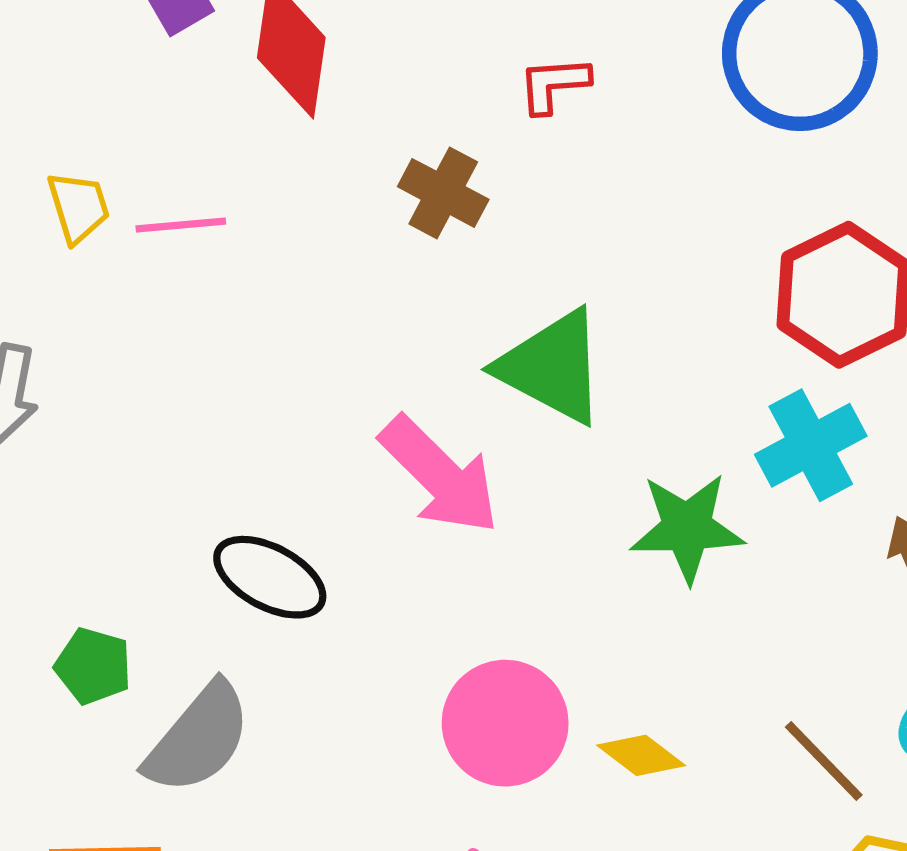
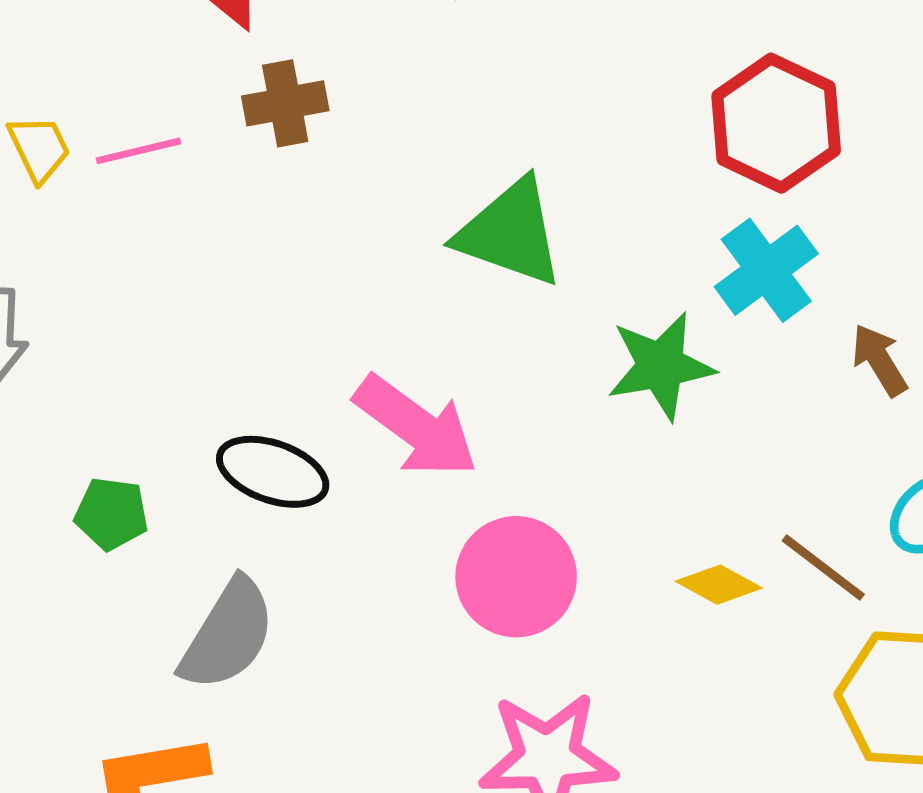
brown cross: (443, 193) -> (285, 103), moved, turned -30
pink arrow: (440, 475) -> (416, 426), moved
green pentagon: (93, 666) -> (111, 514), moved
yellow diamond: (641, 755) -> (719, 585), moved

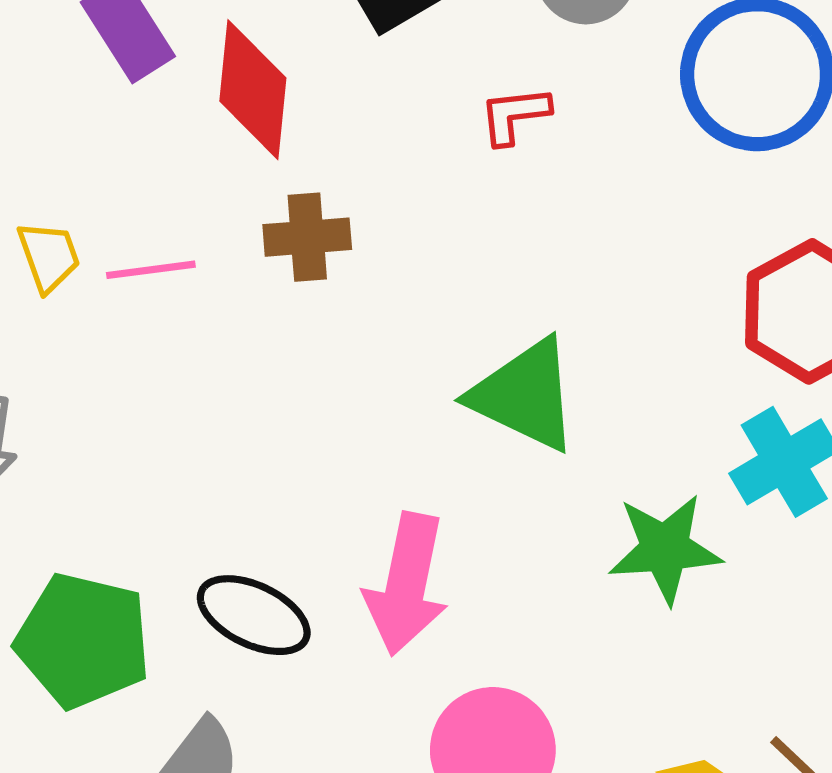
pink arrow: (416, 426) -> (406, 584), turned 59
green pentagon: (111, 514) -> (83, 641), size x1.8

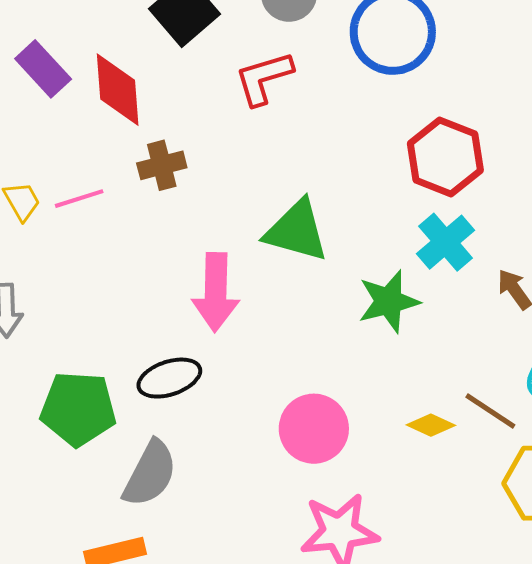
red L-shape: (515, 115) -> (264, 78), size x1.5
pink arrow: (406, 584) -> (216, 292), moved
black ellipse: (254, 615) -> (169, 378), turned -34

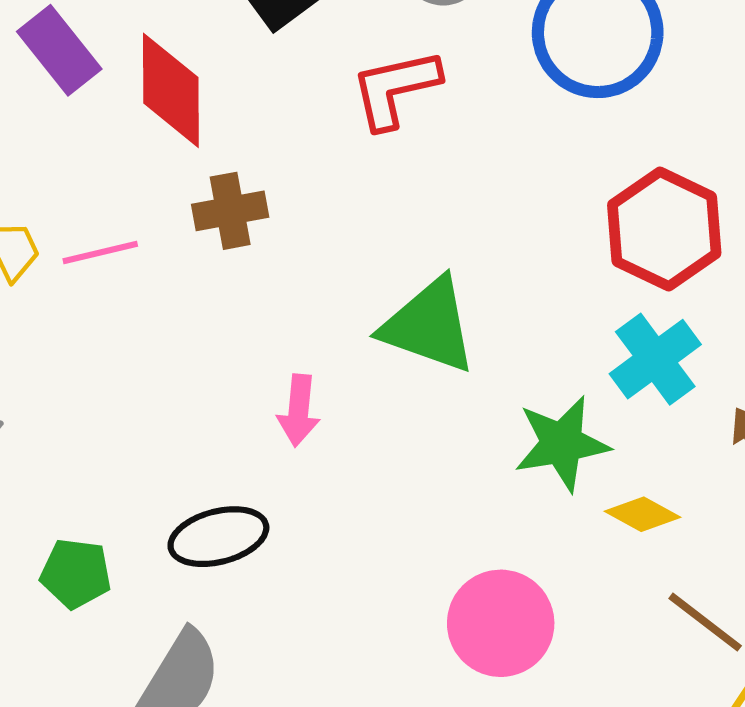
pink arrow: (216, 292) -> (299, 410), size x0.6
green pentagon: (78, 409) -> (76, 573), size x0.6
yellow diamond: (431, 425) -> (642, 514), moved
pink circle: (314, 429) -> (501, 623), moved

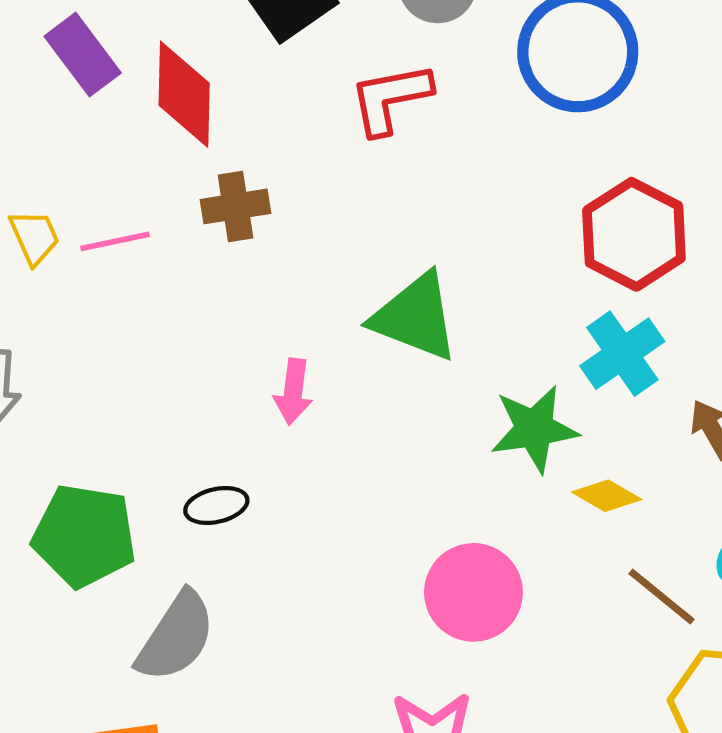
black ellipse: (218, 537) -> (216, 505), size x0.7
green pentagon: (76, 573) -> (84, 536), size x1.6

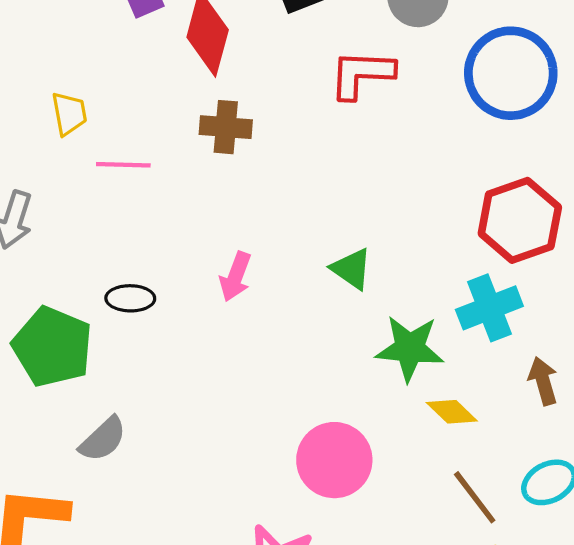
pink line: (115, 241) -> (123, 165), moved
green triangle: (415, 317) -> (352, 269), moved, size x0.6
black ellipse: (216, 505) -> (130, 298), moved
gray semicircle: (176, 637) -> (103, 439), size x0.7

